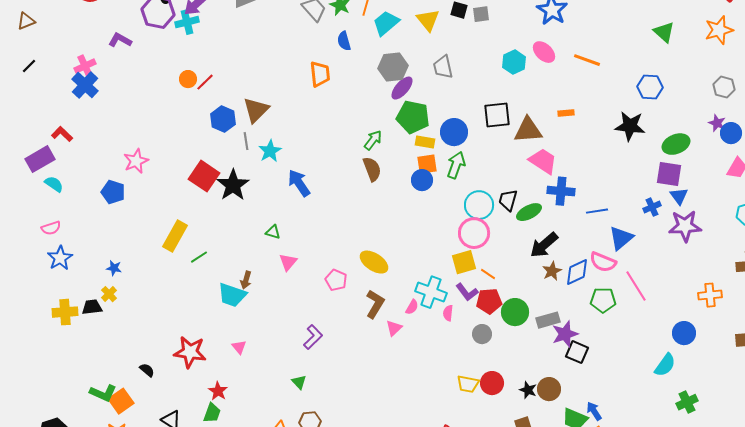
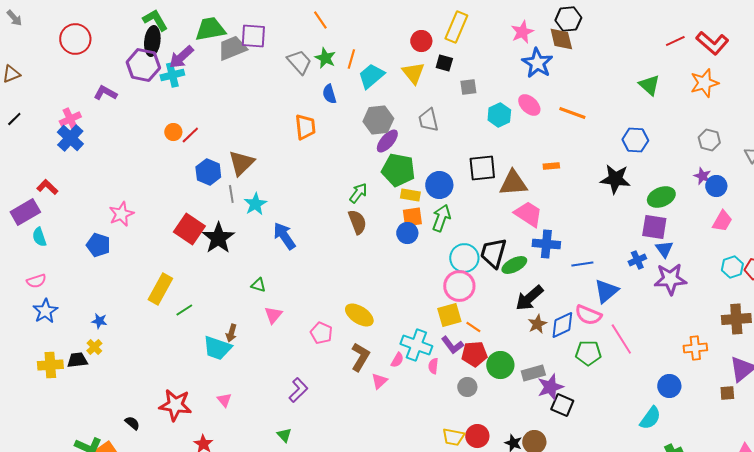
gray square: (481, 14) -> (468, 87), moved
cyan semicircle: (54, 184) -> (39, 237), turned -144
black trapezoid: (508, 200) -> (493, 253), size x1.4

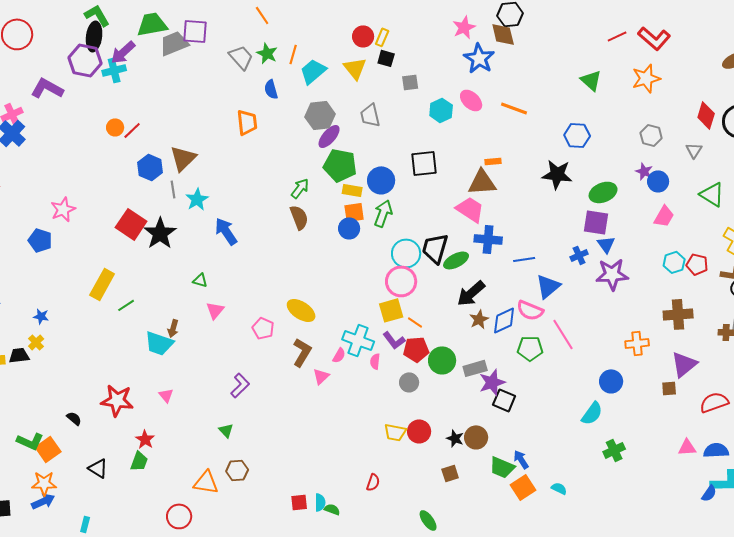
yellow rectangle: (456, 27) -> (382, 37), moved, size x0.6
purple L-shape: (105, 93) -> (47, 88), size x1.4
brown triangle: (513, 183) -> (482, 182), moved

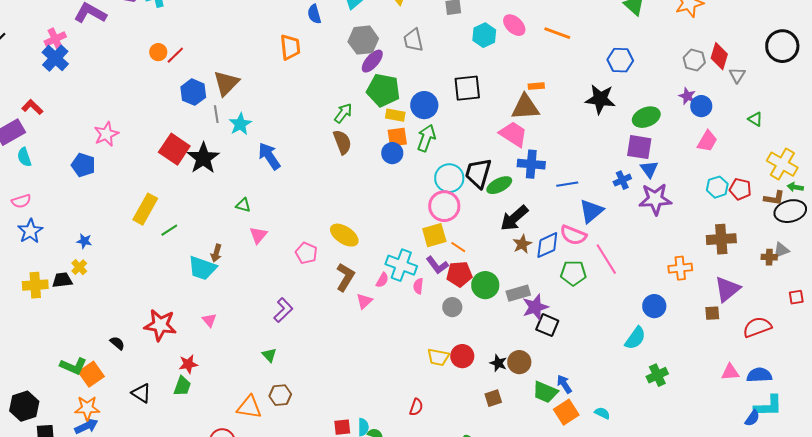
red diamond: (706, 115) -> (719, 56), moved
green triangle: (712, 194) -> (755, 119), size x0.6
red star: (145, 439) -> (188, 364), turned 30

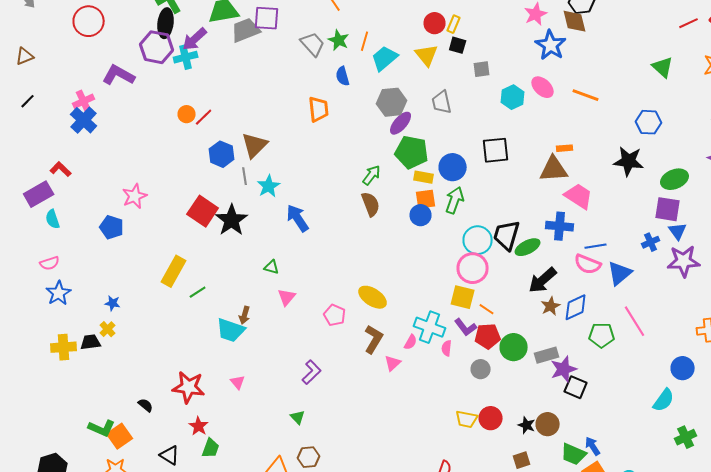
pink trapezoid: (513, 134) -> (579, 196), moved
yellow square: (434, 235) -> (463, 297), turned 30
pink semicircle: (573, 235) -> (588, 264), moved
red star: (188, 364) -> (199, 426), moved, turned -30

